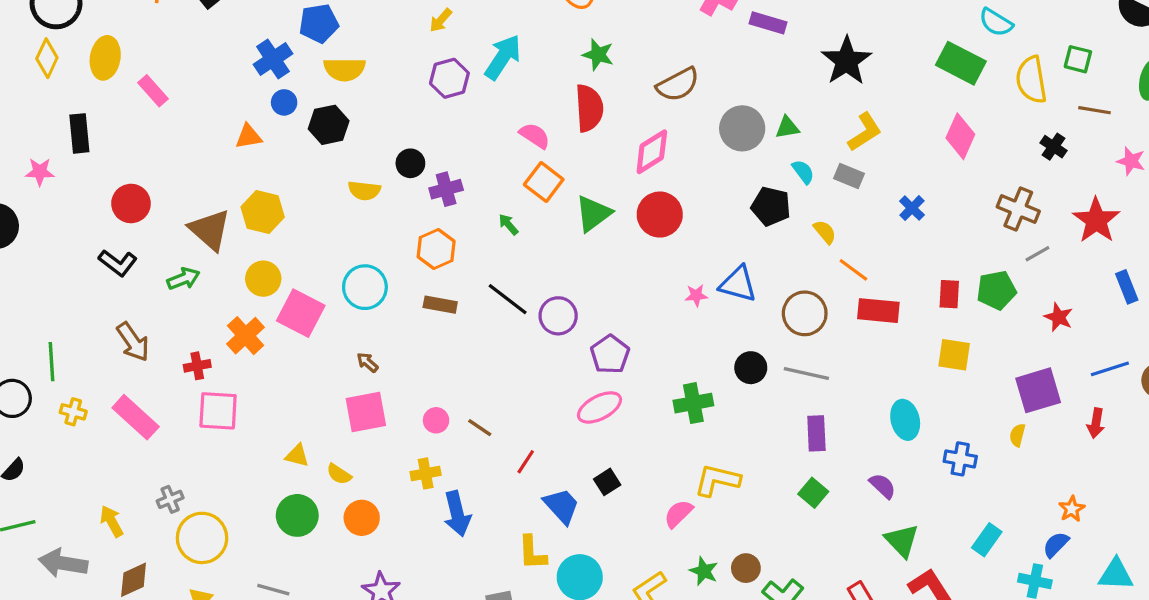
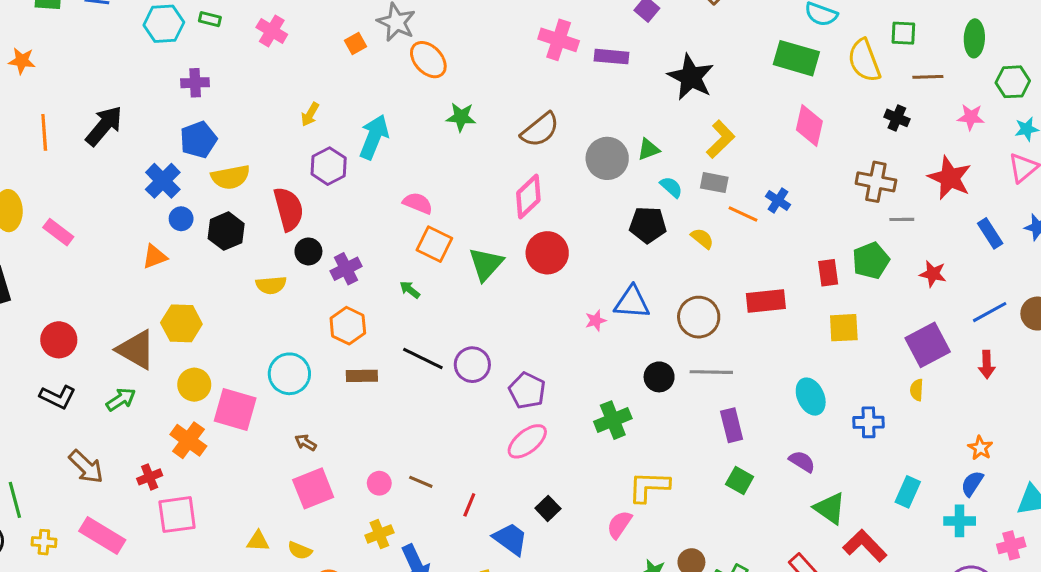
red semicircle: (589, 108) -> (289, 209), moved
gray line: (1037, 254) -> (902, 219), turned 40
orange line: (853, 270) -> (743, 214), moved

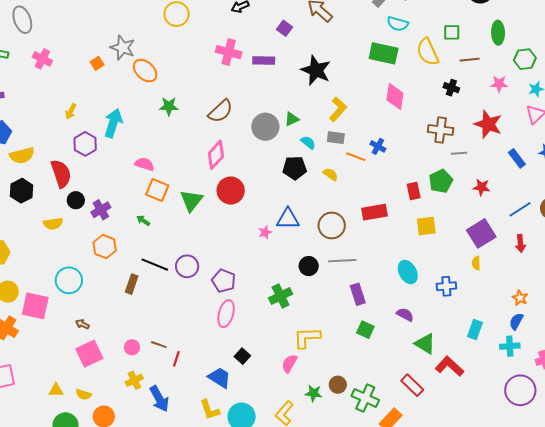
brown rectangle: (362, 376) -> (132, 284), moved, turned -66
pink ellipse: (527, 441) -> (226, 314), turned -32
red line: (469, 505) -> (176, 359), moved

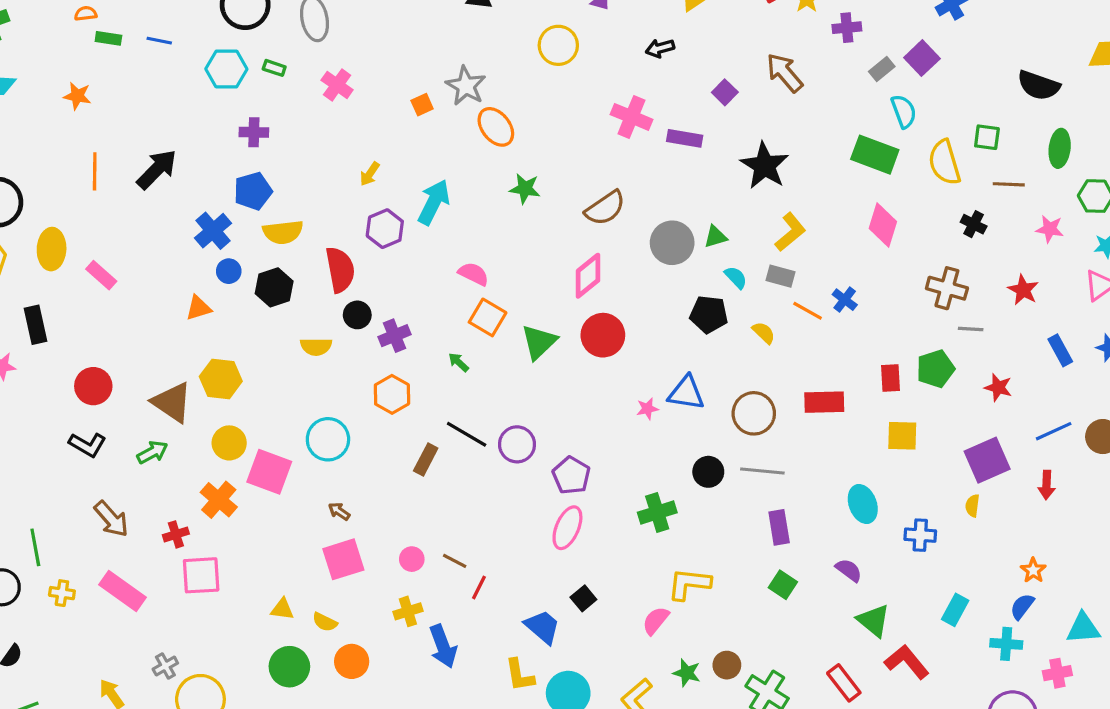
cyan semicircle: (398, 24) -> (904, 111), turned -135
red star: (488, 124) -> (1023, 290), size x0.7

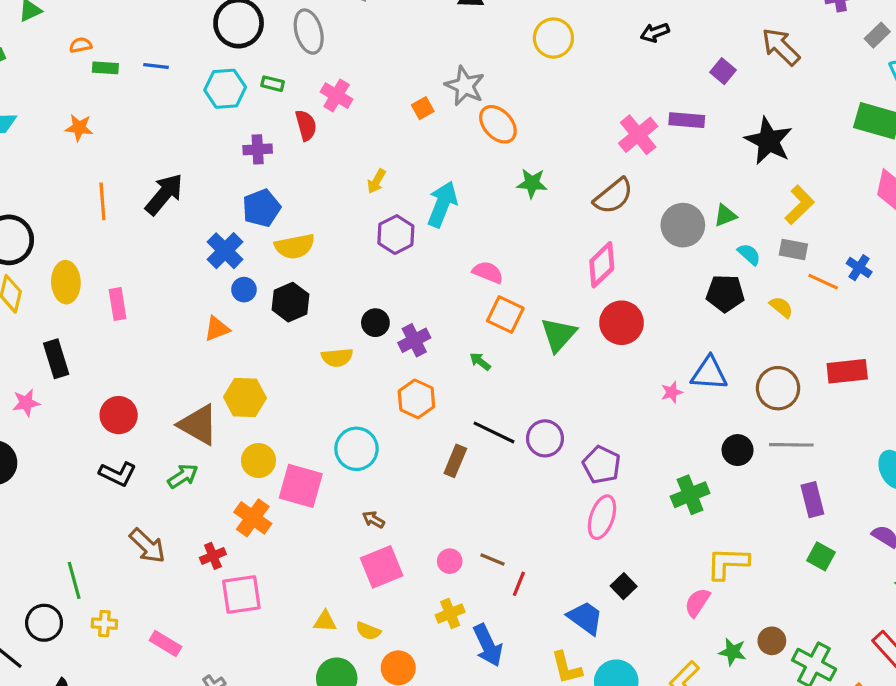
pink cross: (632, 117) -> (638, 135), moved, turned 33
red semicircle: (340, 270) -> (306, 125), moved, size x0.7
pink rectangle: (101, 275) -> (118, 304), turned 44
pink rectangle: (122, 591) -> (165, 643), moved, size x0.7

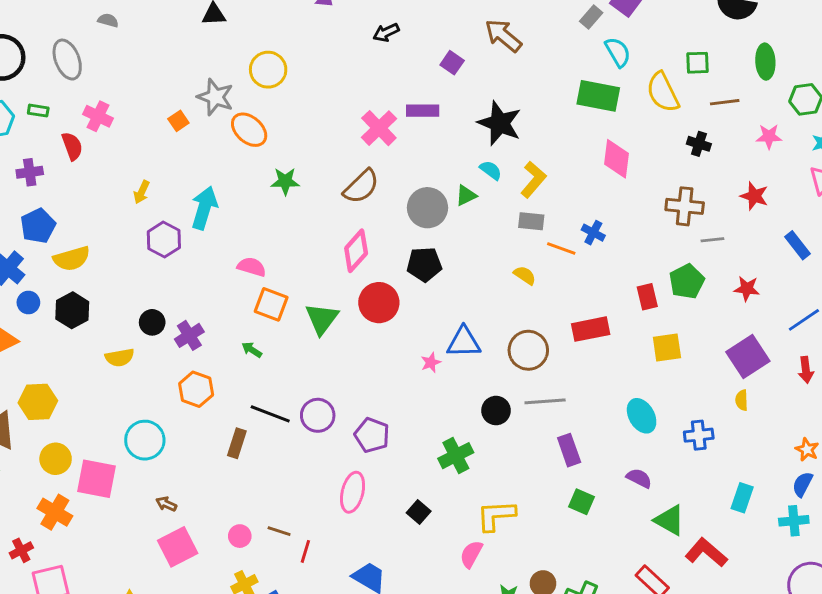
yellow circle: (553, 38) -> (268, 70), moved
cyan semicircle: (749, 254) -> (491, 170), moved
black pentagon: (725, 293) -> (424, 264), moved
pink ellipse: (602, 517) -> (353, 492), moved
black square: (624, 586) -> (419, 512), moved

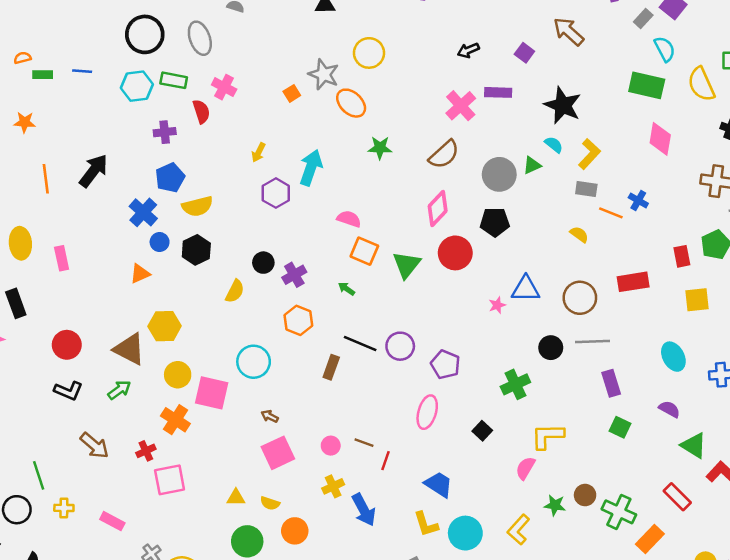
black arrow: (386, 33) -> (468, 50), moved
green rectangle: (38, 111) -> (174, 80), size x1.5
yellow semicircle: (120, 358) -> (235, 291), turned -55

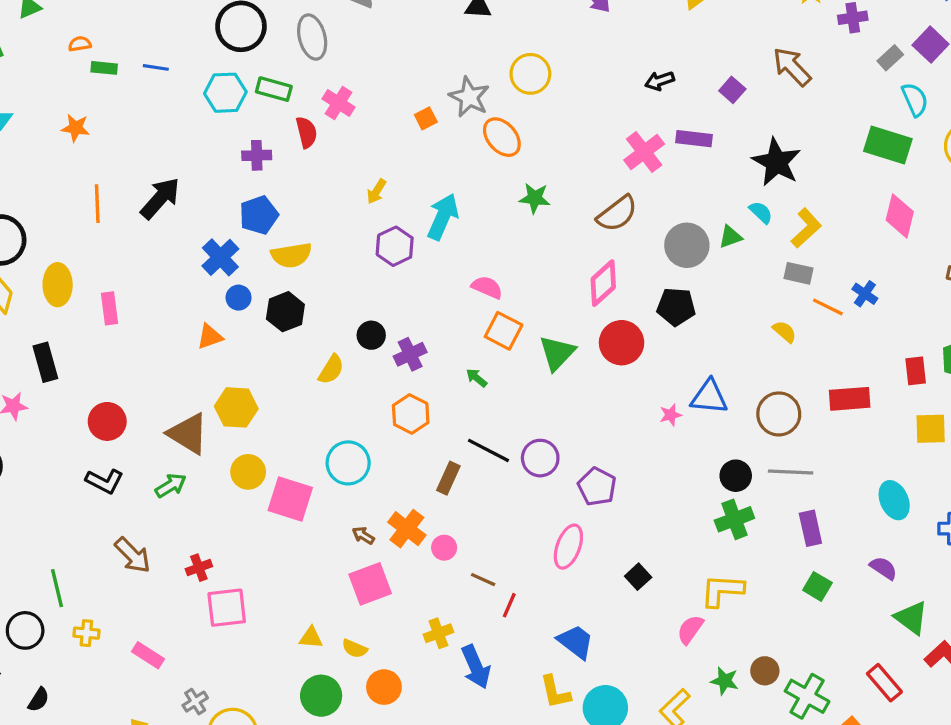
green cross: (515, 384) -> (734, 519), moved
orange cross: (175, 420) -> (407, 529), moved
pink circle: (331, 446) -> (444, 548), moved

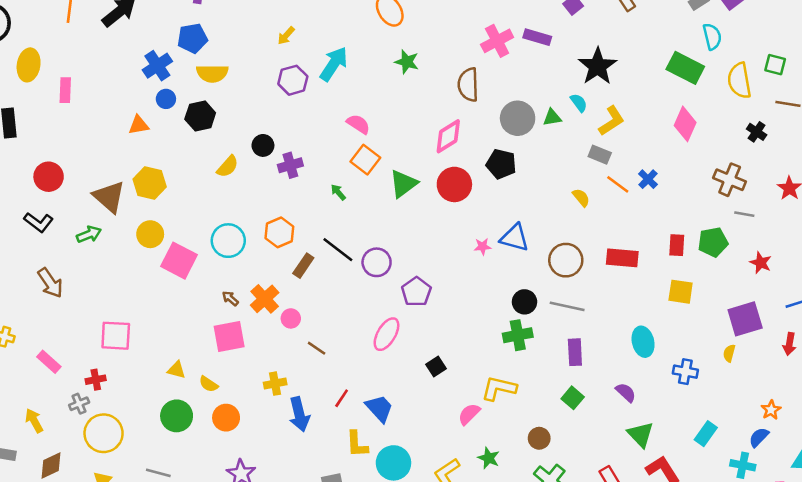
brown semicircle: (617, 214) -> (468, 85), turned 116
orange hexagon: (411, 414) -> (279, 232), moved
red cross: (199, 568) -> (96, 380), moved
red line: (509, 605) -> (342, 398), moved
brown circle: (765, 671) -> (539, 438), moved

